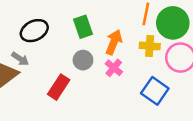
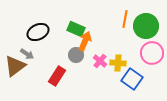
green rectangle: (83, 27) -> (76, 29), turned -48
orange arrow: (114, 42) -> (85, 41), moved
yellow cross: (150, 46) -> (118, 63), moved

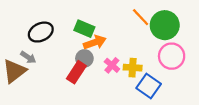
orange line: (125, 19) -> (141, 17), turned -54
orange arrow: (85, 41) -> (95, 42), turned 48
red rectangle: (57, 76) -> (76, 72), moved

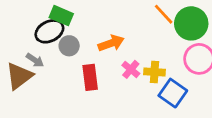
green rectangle: (84, 29) -> (61, 16), moved
gray circle: (84, 58) -> (69, 46), moved
red rectangle: (76, 72) -> (90, 77), turned -40

